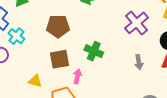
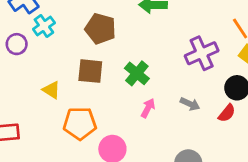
gray arrow: (139, 62) -> (190, 104), turned -72
pink arrow: (77, 76) -> (148, 108), moved

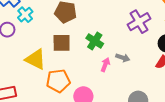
yellow triangle: (51, 90) -> (36, 59), size x1.6
gray arrow: (190, 104) -> (123, 58), moved

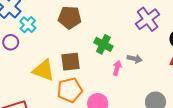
brown square: (62, 43) -> (71, 62), moved

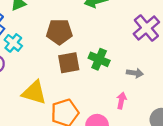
brown square: (71, 62) -> (69, 63), moved
pink arrow: (117, 68) -> (121, 101), moved

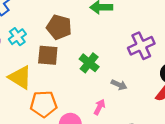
cyan cross: (13, 43) -> (17, 37), moved
brown square: (69, 63) -> (48, 55), moved

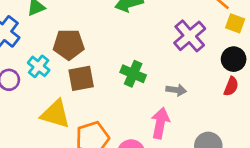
brown pentagon: (59, 27) -> (69, 44), moved
pink arrow: (99, 107) -> (160, 123), size x1.5

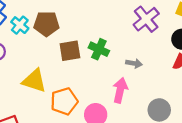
cyan cross: (39, 66) -> (20, 25), moved
brown square: (81, 78) -> (70, 51), moved

